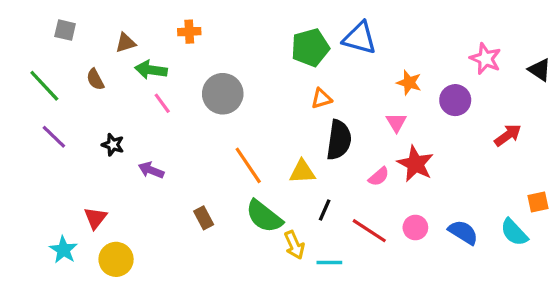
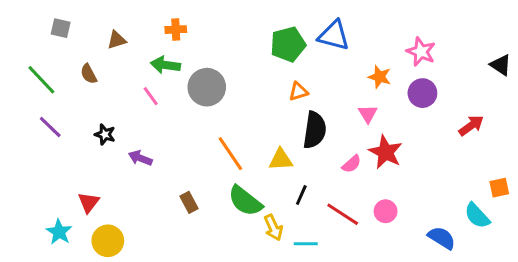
pink star: (485, 59) -> (421, 52), moved
green arrow: (151, 70) -> (165, 65), moved
blue semicircle: (463, 232) -> (442, 238), moved

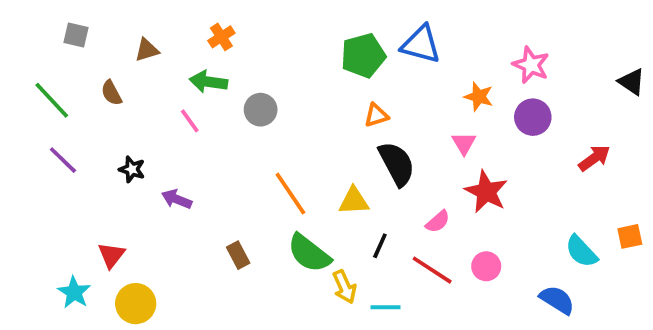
orange cross: (176, 30) -> (221, 37), turned -30
gray circle: (207, 87) -> (261, 110), size x0.7
black semicircle: (315, 130) -> (397, 164), turned -36
pink semicircle: (352, 164) -> (438, 222), moved
cyan semicircle: (477, 216) -> (581, 251), moved

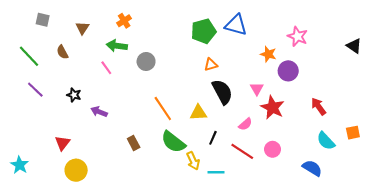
brown triangle: (147, 50) -> (82, 28), turned -40
purple circle: (533, 117) -> (288, 71), moved
pink triangle: (464, 143) -> (257, 89), moved
red arrow: (594, 158) -> (318, 106), moved, turned -90
cyan star: (74, 292) -> (20, 165), moved

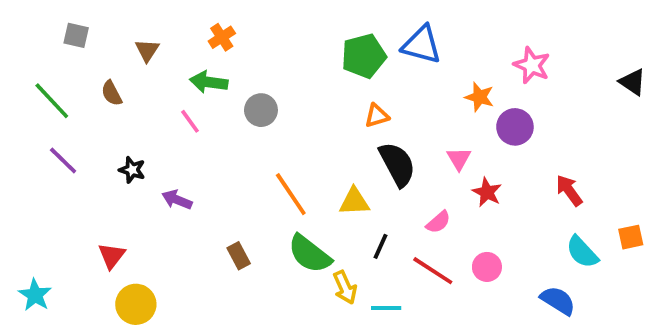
red star: (273, 107) -> (487, 192), size x0.7

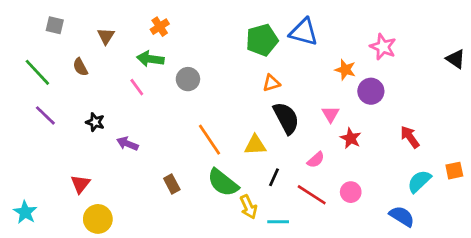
cyan semicircle: (582, 252) -> (419, 181), turned 90

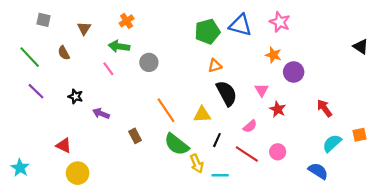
pink star: (383, 47) -> (280, 22), moved
red triangle: (80, 184) -> (64, 145), turned -42
brown rectangle: (172, 184) -> (135, 136), moved

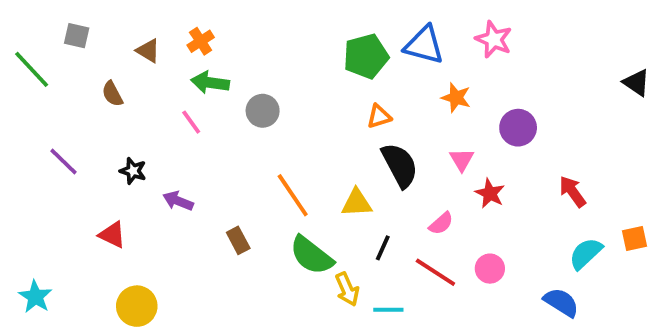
orange cross: (127, 21) -> (201, 41), moved
brown triangle: (84, 28) -> (148, 51), turned -32
orange star: (273, 55) -> (456, 98), moved
green line: (30, 57) -> (32, 69), moved
red triangle: (64, 145) -> (112, 235), moved

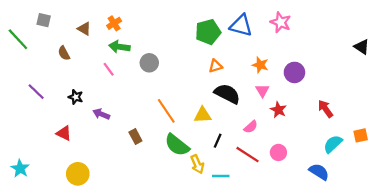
orange star: (456, 98) -> (260, 65), moved
black semicircle: (400, 165) -> (227, 94), turned -35

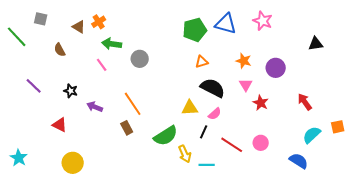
orange cross: (114, 23) -> (99, 22), moved
black triangle: (362, 47) -> (316, 44), moved, turned -42
orange line: (166, 111) -> (133, 104), moved
pink semicircle: (251, 127) -> (215, 114), moved
green semicircle: (177, 145) -> (166, 136), turned -70

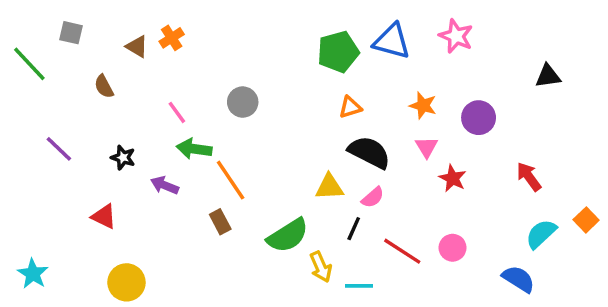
green arrow: (112, 44) -> (194, 149), moved
orange square: (338, 127) -> (586, 220), turned -32

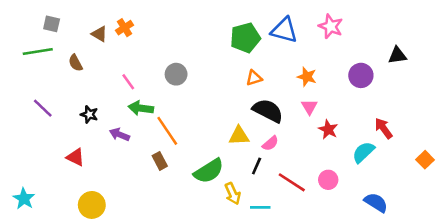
green line: (29, 64) -> (38, 52), moved, turned -56
purple circle: (479, 118) -> (361, 75), moved
cyan semicircle: (541, 234) -> (363, 152), moved

